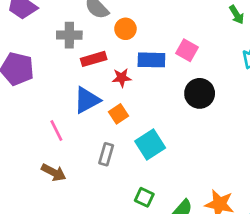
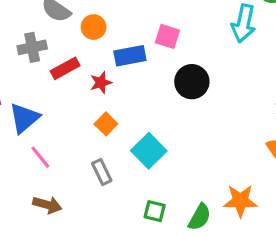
blue triangle: (87, 100) -> (24, 118), moved
gray rectangle: (106, 154) -> (102, 172), turned -30

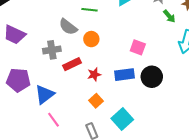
blue rectangle: (130, 56) -> (124, 75), moved

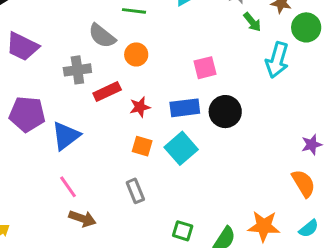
pink square: (138, 47) -> (205, 68), turned -35
orange square: (96, 101) -> (142, 146), turned -32
cyan square: (122, 119) -> (181, 148), moved
pink line: (54, 120) -> (68, 187), moved

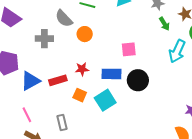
red rectangle: (107, 91) -> (58, 80), moved
gray rectangle: (135, 191) -> (62, 123), moved

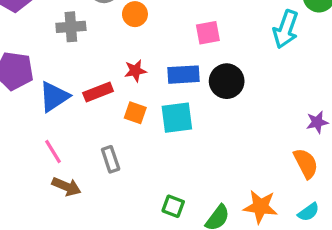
cyan square: (105, 100) -> (177, 118), turned 30

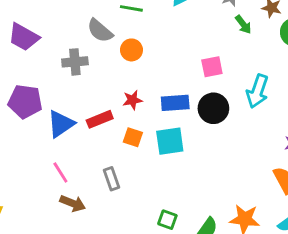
cyan arrow: (286, 29) -> (257, 91), moved
pink square: (208, 33) -> (212, 67), moved

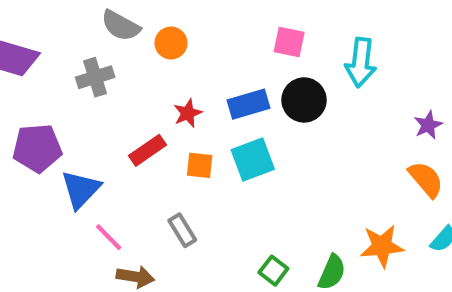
pink square: (212, 67) -> (289, 42), turned 35
blue triangle: (61, 124) -> (81, 189), moved
green square: (167, 220) -> (273, 271), turned 30

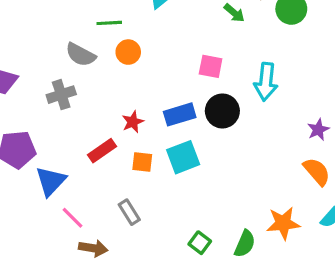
orange circle: (171, 43) -> (128, 52), moved

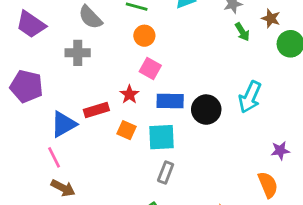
gray semicircle: (81, 55) -> (90, 17), moved
pink square: (211, 66) -> (150, 69), moved
red star: (133, 122) -> (129, 94), turned -30
blue triangle: (51, 181) -> (64, 124), moved
gray rectangle: (129, 212) -> (166, 172), moved, turned 35

